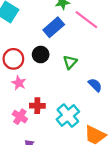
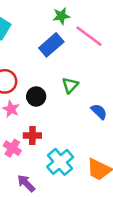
black circle: (41, 55) -> (36, 96), moved
cyan cross: (68, 116) -> (60, 162), moved

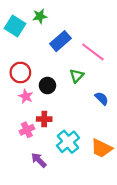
green star: (61, 16) -> (40, 16), moved
pink line: (89, 36) -> (93, 52), moved
pink cross: (12, 148) -> (27, 130), turned 32

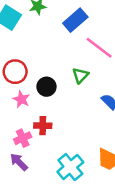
blue rectangle: (60, 41) -> (75, 20), moved
cyan cross: (68, 142) -> (70, 167), moved
purple arrow: (39, 160) -> (19, 162), moved

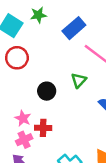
red circle: (15, 72) -> (17, 58), moved
pink star: (21, 99) -> (23, 118), moved

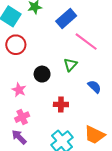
pink star: (23, 118) -> (19, 90), moved
red cross: (43, 128) -> (61, 104), moved

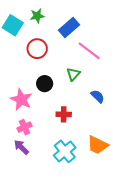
red circle: (16, 45) -> (37, 49), moved
pink star: (19, 90) -> (21, 100), size x1.5

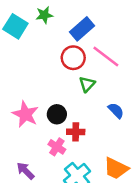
red circle: (37, 49) -> (73, 58), moved
black circle: (45, 84) -> (57, 114), moved
pink cross: (24, 127) -> (57, 147), moved, turned -32

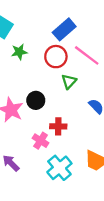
green star: (44, 15) -> (19, 52), moved
black circle: (57, 114) -> (36, 100), moved

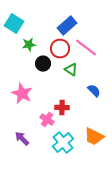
green triangle: (69, 81) -> (71, 70), turned -40
black circle: (36, 100) -> (43, 64), moved

